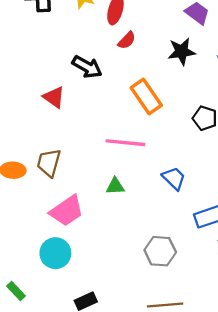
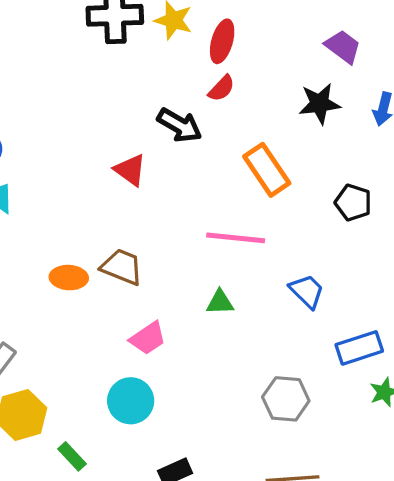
red semicircle: (127, 40) -> (221, 88), moved
brown trapezoid: (49, 163) -> (122, 267), turned 96
pink trapezoid: (67, 211) -> (148, 338), size x0.7

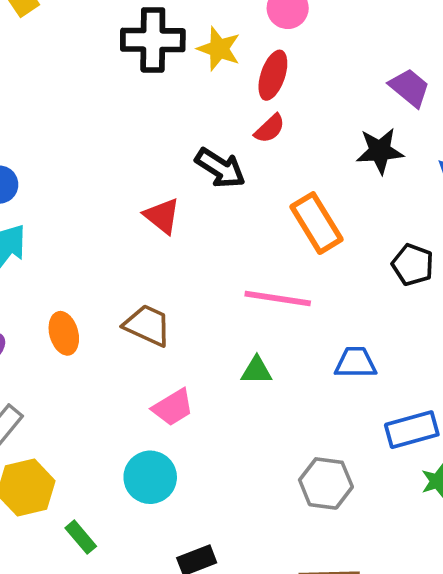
orange ellipse: (69, 278) -> (64, 333), moved, turned 69
blue trapezoid: (307, 291) -> (356, 363), turned -48

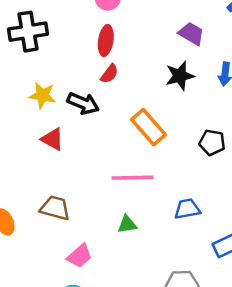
yellow star: (219, 49) -> (42, 95), moved

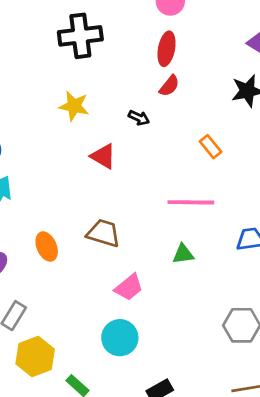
yellow star: (42, 95) -> (74, 106), moved
black arrow: (83, 103) -> (139, 118), size x0.6
orange rectangle: (148, 127) -> (211, 147), size x0.6

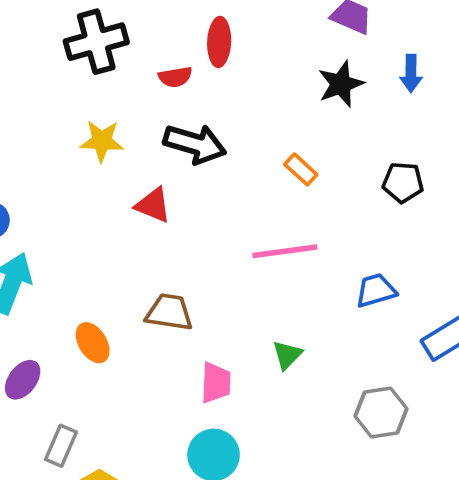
red semicircle: (169, 86) -> (175, 77), moved, turned 50
black arrow: (139, 118) -> (195, 144), size x2.0
green triangle: (183, 254) -> (287, 355), moved, turned -30
pink trapezoid: (129, 287) -> (216, 383), turned -40

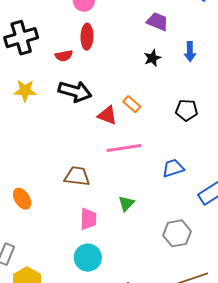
black star: (341, 84) -> (152, 58), size x0.7
red triangle: (153, 205) -> (107, 115), moved
brown trapezoid: (169, 312) -> (77, 176), moved

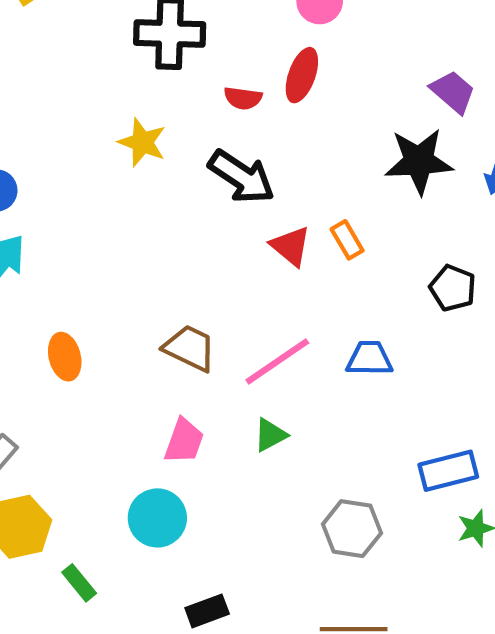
black star: (152, 58) -> (419, 161), size x1.8
pink line: (124, 148) -> (277, 361), moved, turned -44
blue trapezoid: (173, 168) -> (369, 358), moved

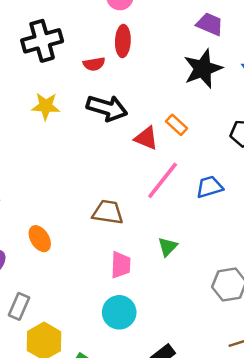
pink line: (277, 361) -> (163, 180), moved

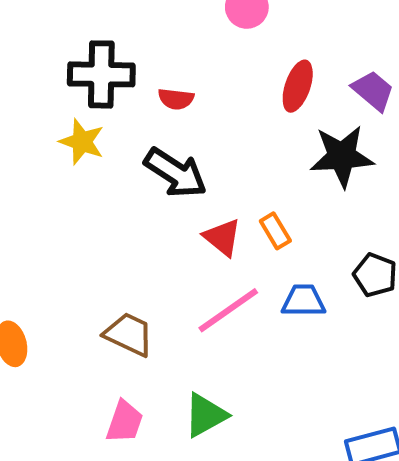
black cross: (42, 41) -> (101, 74), moved
red ellipse: (123, 41) -> (298, 86), moved
blue trapezoid: (210, 187) -> (303, 301), moved
green triangle: (168, 247) -> (205, 415), size x1.4

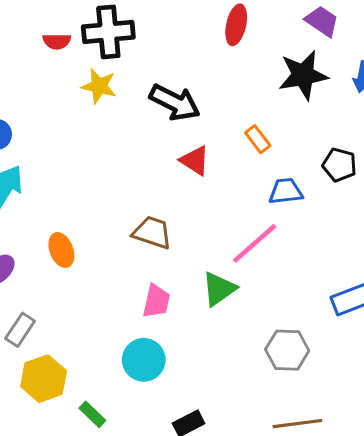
red ellipse: (298, 86) -> (236, 25), moved
red semicircle: (176, 99) -> (57, 41), moved
red triangle: (222, 237) -> (195, 161), moved
pink line: (228, 310) -> (255, 243), moved

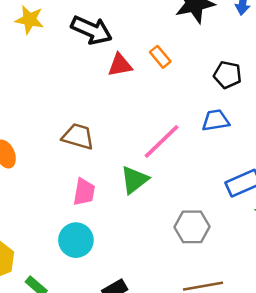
red triangle: (195, 161) -> (120, 65), moved, turned -40
blue trapezoid: (286, 191) -> (216, 120), moved

